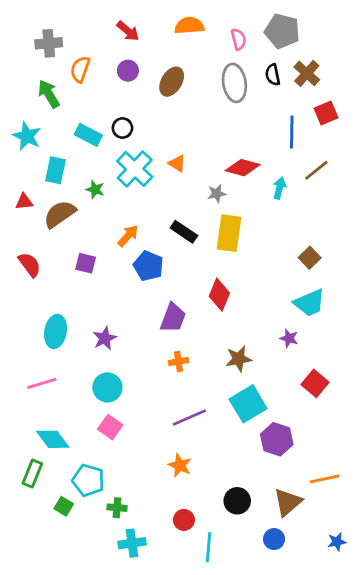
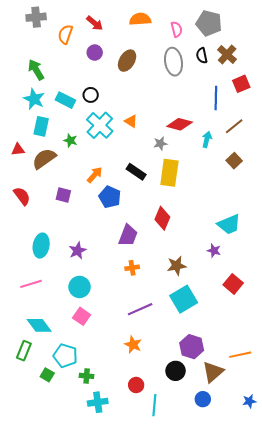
gray cross: (49, 43) -> (36, 17), moved
orange semicircle: (80, 69) -> (65, 34), moved
cyan star: (27, 136) -> (34, 99), moved
brown square: (310, 258) -> (234, 161), moved
purple hexagon: (277, 439) -> (192, 347), moved

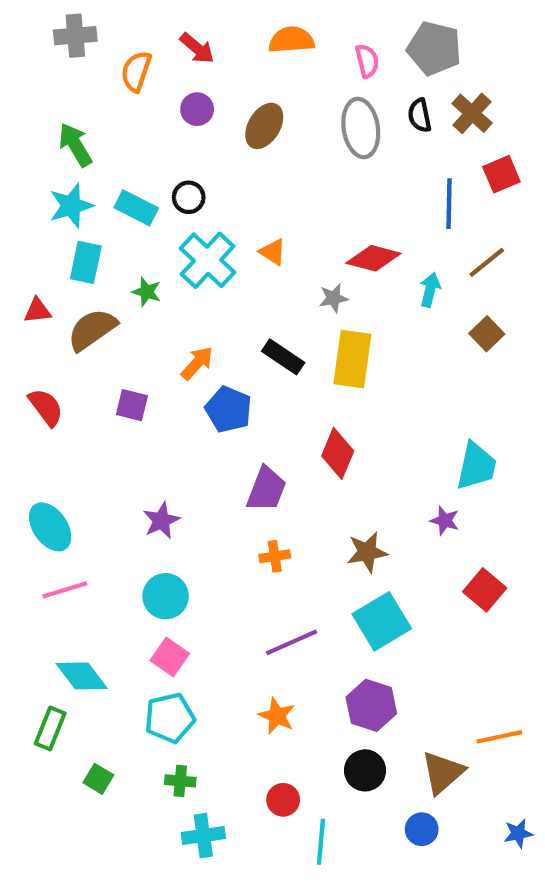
cyan star: (34, 99) -> (71, 206), turned 30
cyan trapezoid: (229, 224) -> (476, 466), turned -55
cyan ellipse: (41, 246) -> (50, 527), moved, turned -45
purple hexagon: (192, 347) -> (371, 705), moved
cyan pentagon: (65, 356) -> (170, 718), moved, turned -30

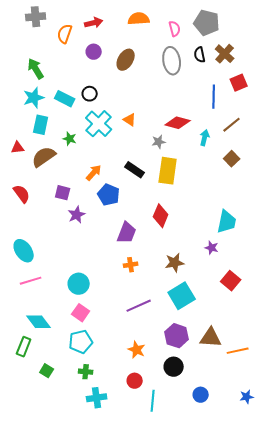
red arrow: (197, 48) -> (94, 23), turned -54
purple star: (161, 521) -> (77, 215), moved
orange star: (277, 716) -> (137, 350), moved
brown triangle: (443, 773) -> (211, 338), moved, turned 45

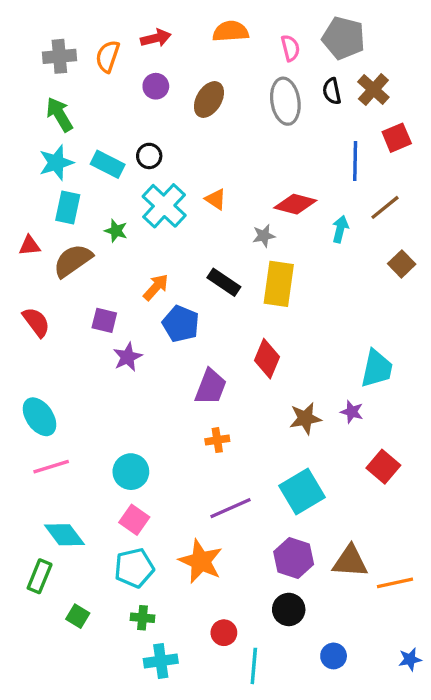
gray cross: (36, 17) -> (59, 56), moved
brown square: (232, 159) -> (402, 264), moved
brown star: (175, 263) -> (305, 418), moved
orange star: (137, 350) -> (201, 561), moved, size x1.5

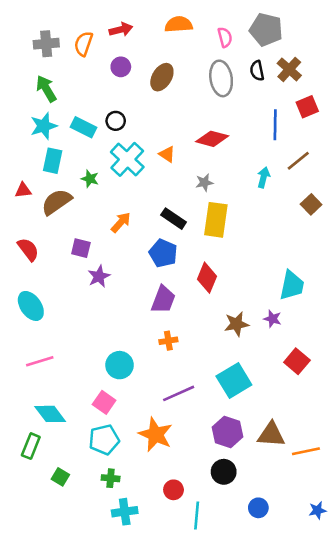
red diamond: (295, 204) -> (212, 139), moved
blue pentagon: (181, 324) -> (163, 253), moved
cyan ellipse: (40, 417) -> (31, 306), moved
cyan circle: (131, 472) -> (120, 365), moved

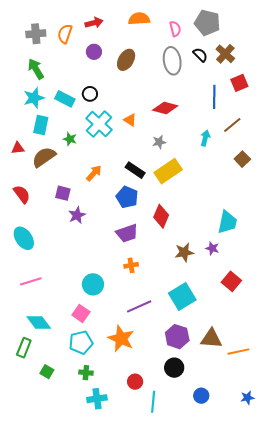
black semicircle: (257, 71) -> (200, 55), turned 147
yellow rectangle: (216, 220) -> (168, 171), turned 48
purple trapezoid: (163, 300) -> (127, 233), turned 50

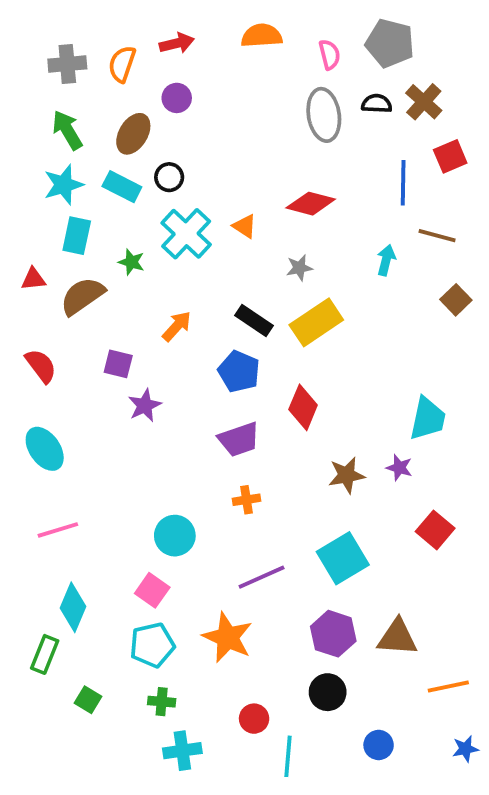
black semicircle: (200, 55) -> (377, 104), turned -42
brown ellipse: (126, 60) -> (133, 134), moved
brown line: (232, 125) -> (437, 236), turned 54
cyan diamond: (39, 322) -> (73, 607), turned 60
orange line: (238, 352) -> (448, 686), moved

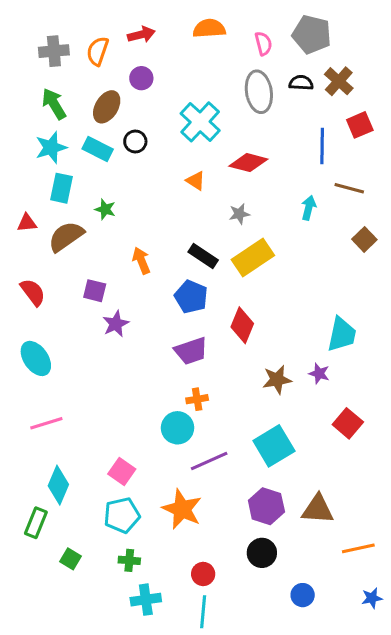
cyan cross: (186, 234) -> (200, 122), moved
orange arrow: (177, 326) -> (141, 261), turned -64
cyan circle: (175, 536) -> (178, 428), moved
cyan line: (288, 756) -> (203, 612), moved

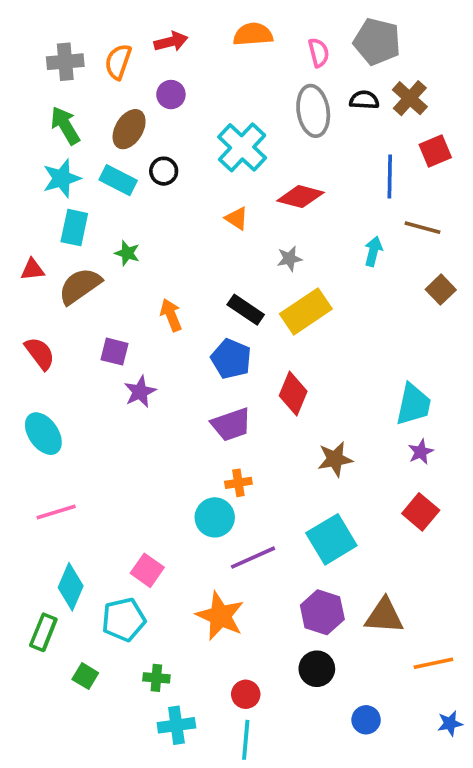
purple star: (319, 374) -> (421, 452), moved, turned 30
cyan pentagon: (122, 515) -> (124, 620), moved

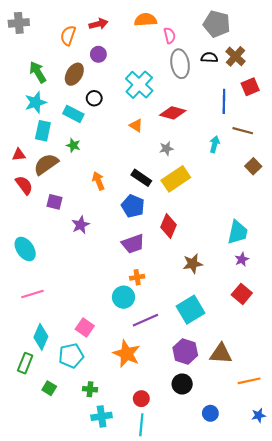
pink semicircle: (319, 53) -> (170, 35), moved
gray cross: (65, 62) -> (19, 23), moved
cyan rectangle: (118, 180) -> (73, 114), moved
purple square: (114, 352) -> (54, 202), moved
red semicircle: (40, 353) -> (24, 185), moved

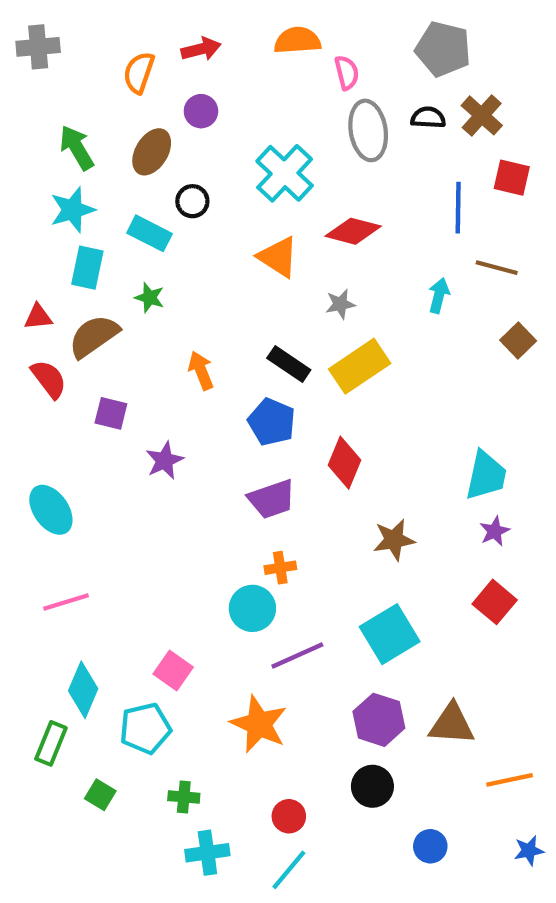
red square: (250, 87) -> (512, 178), turned 36
orange triangle: (136, 125) -> (278, 257), size x1.5
cyan line: (141, 425) -> (289, 870), turned 35

